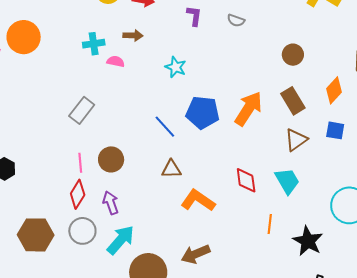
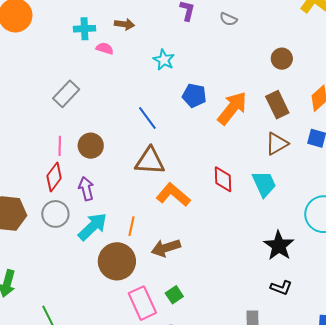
blue pentagon: (203, 112) -> (194, 96), moved, size x0.7
brown triangle: (171, 169) -> (150, 161), size x1.5
orange line: (270, 224) -> (132, 226), moved

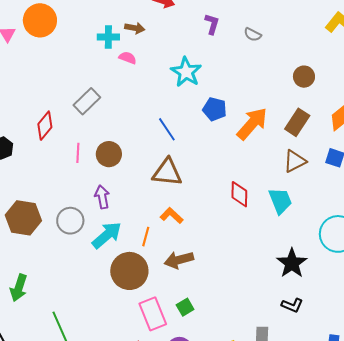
brown arrow: (124, 24) -> (135, 28), moved
cyan star: (164, 60) -> (186, 72), size x1.4
brown rectangle: (277, 105) -> (297, 122), turned 56
red diamond: (54, 177) -> (45, 126), moved
orange L-shape: (173, 195) -> (172, 216), moved, size x0.7

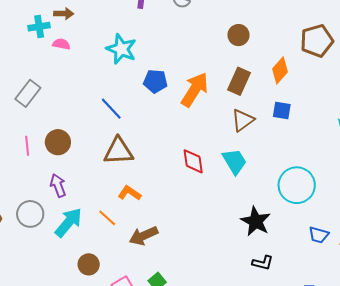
orange line: (146, 237) -> (107, 218), turned -54
brown circle: (129, 271) -> (89, 264), moved, size x0.6

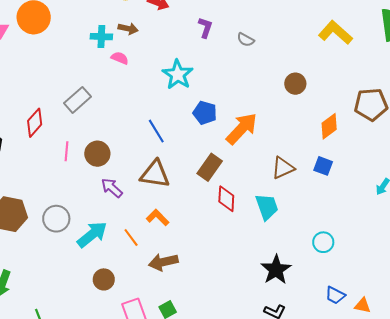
brown rectangle: (239, 81) -> (210, 167), moved
purple arrow: (58, 185) -> (112, 188), moved, turned -40
cyan circle: (297, 185) -> (323, 242), size x0.6

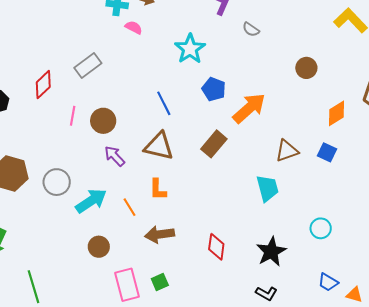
gray semicircle: (246, 40) -> (251, 29), moved
red diamond: (226, 199) -> (216, 247), moved
orange L-shape: (158, 217) -> (158, 189), turned -140

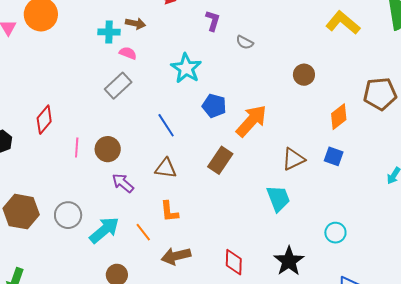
gray rectangle: (88, 66) -> (118, 86), moved
brown triangle: (159, 146) -> (166, 168), size x0.7

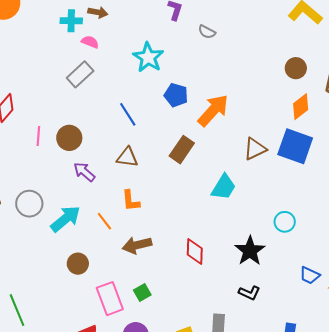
brown circle: (304, 75) -> (296, 68), moved
blue square: (334, 156) -> (295, 146), size x1.8
cyan trapezoid: (278, 198) -> (224, 187), moved, turned 52
cyan circle: (335, 233) -> (285, 222), moved

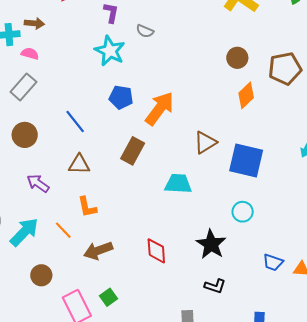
cyan star: (148, 57) -> (110, 51), moved
brown circle: (69, 138) -> (25, 135), moved
blue square: (295, 146) -> (246, 160), moved
cyan trapezoid: (224, 187) -> (178, 184), turned -112

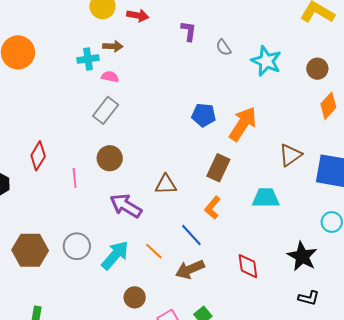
gray semicircle: (145, 31) -> (224, 48), turned 36
cyan star: (110, 51) -> (266, 61), moved
blue line: (75, 122) -> (191, 235), moved
purple arrow: (38, 183) -> (126, 206), size x1.4
orange L-shape: (87, 207) -> (213, 208), moved, turned 55

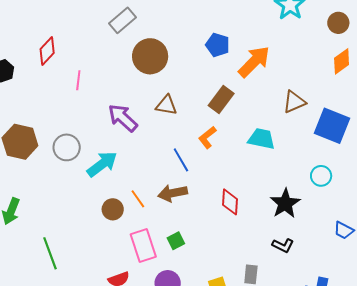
brown circle: (110, 158) -> (150, 56), moved, size x1.4
orange line: (154, 251) -> (138, 199), moved

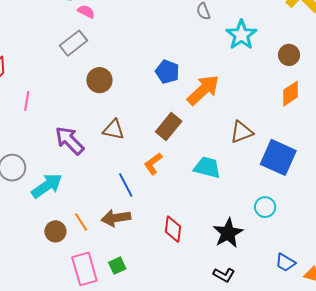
brown circle: (150, 56) -> (99, 80), size x0.7

